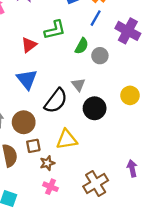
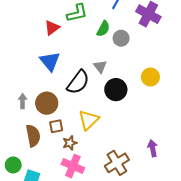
yellow triangle: (67, 139) -> (89, 120), turned -35
pink cross: (51, 187) -> (73, 166), size x1.5

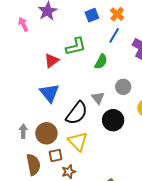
gray circle: (121, 38) -> (123, 87), moved
yellow triangle: (89, 120) -> (78, 141), moved, turned -30

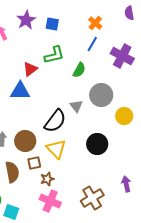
blue square: (92, 15) -> (52, 24), moved, turned 32
gray circle: (123, 87) -> (101, 95), size x1.5
blue triangle: (49, 93) -> (20, 91), moved, turned -50
black circle: (113, 120) -> (97, 144), moved

